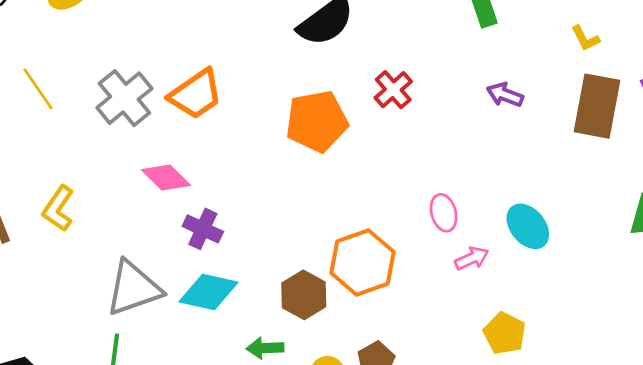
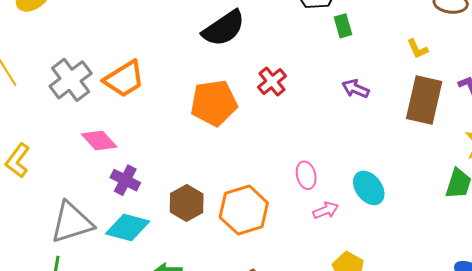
brown hexagon: (304, 295) -> (187, 203), moved

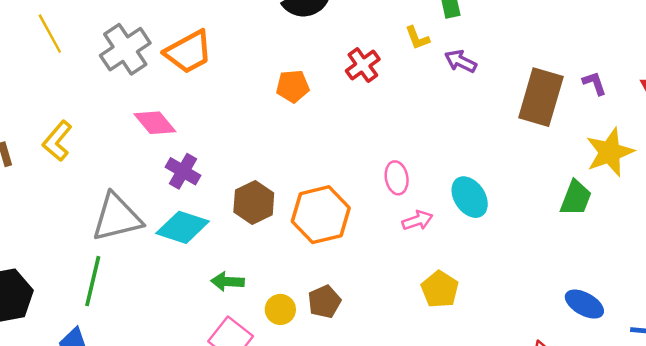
yellow L-shape: (417, 49) -> (417, 38), moved
purple arrow: (356, 89) -> (461, 61), moved
orange pentagon: (214, 103) -> (293, 86), size x0.6

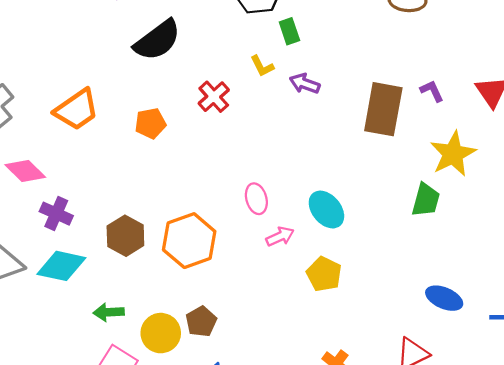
orange trapezoid: (188, 52) -> (77, 110), moved
yellow pentagon: (440, 289) -> (324, 274), moved
yellow circle: (280, 309) -> (161, 333), size x1.4

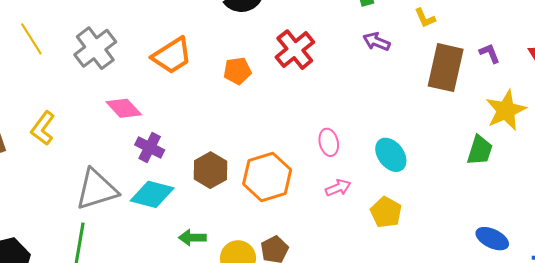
yellow L-shape: (262, 66) -> (425, 18), moved
red cross: (214, 97) -> (295, 50), size x1.4
pink arrow: (280, 236) -> (338, 188), moved

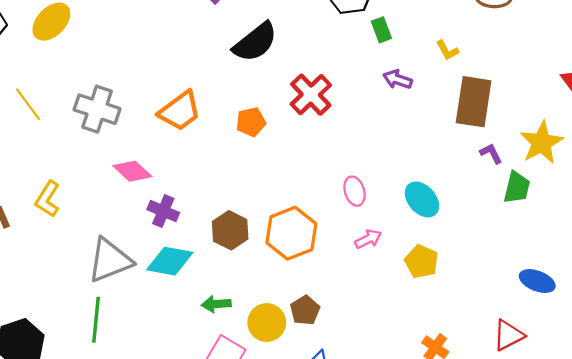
gray cross: (95, 48) -> (97, 109), turned -30
purple L-shape: (490, 53) -> (491, 153), moved

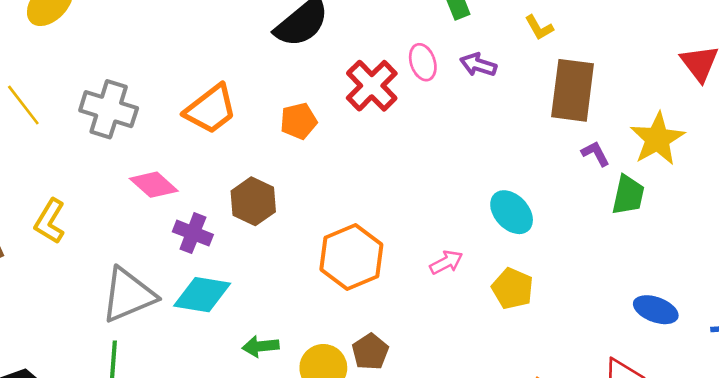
pink ellipse: (355, 191) -> (423, 62), moved
brown hexagon: (230, 230) -> (253, 201), moved

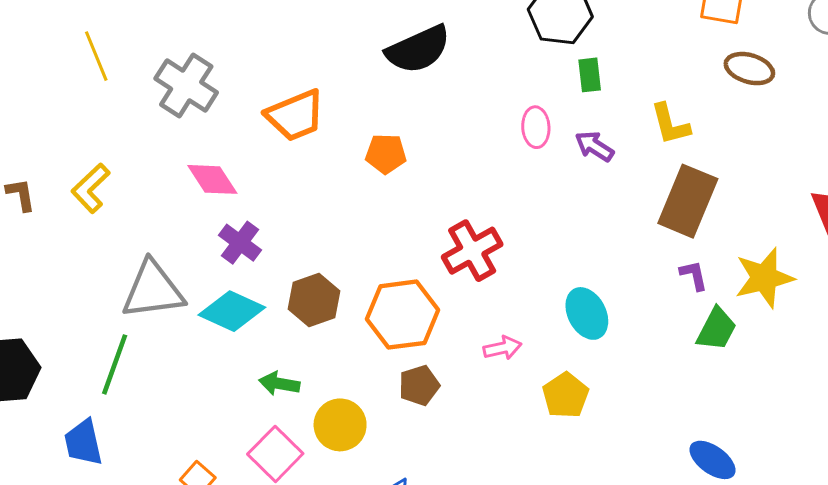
yellow L-shape: (539, 28) -> (670, 124), size x1.4
red cross: (372, 86) -> (472, 251), moved
brown hexagon: (253, 201) -> (314, 300), moved
brown pentagon: (370, 352) -> (419, 385), moved

